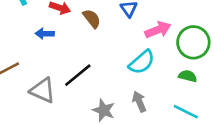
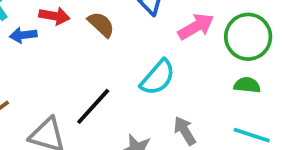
blue arrow: (45, 34) -> (23, 35), moved
cyan semicircle: (142, 62) -> (158, 77), moved

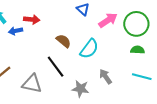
brown semicircle: (101, 24) -> (64, 41), moved
black line: (93, 106) -> (56, 67), turned -75

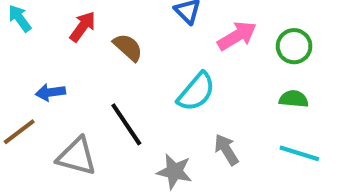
red arrow: (32, 19) -> (83, 26), turned -63
green circle: (136, 24) -> (294, 46), size x0.7
blue arrow: (16, 31) -> (50, 92), moved
brown semicircle: (64, 41) -> (128, 47), moved

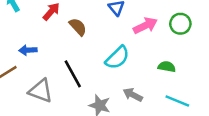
green circle: (294, 46) -> (180, 24), moved
green semicircle: (294, 99) -> (167, 67), moved
gray arrow: (226, 150) -> (133, 95), turned -36

